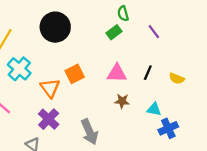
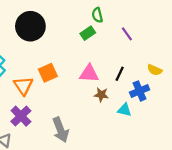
yellow semicircle: (177, 78) -> (155, 70), moved
brown star: (122, 101) -> (101, 95), moved
blue cross: (168, 128) -> (140, 91), moved

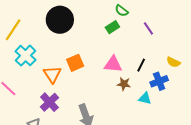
green semicircle: (97, 15) -> (122, 11), turned -40

